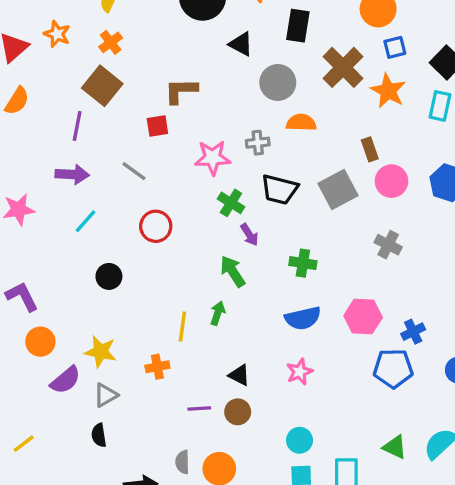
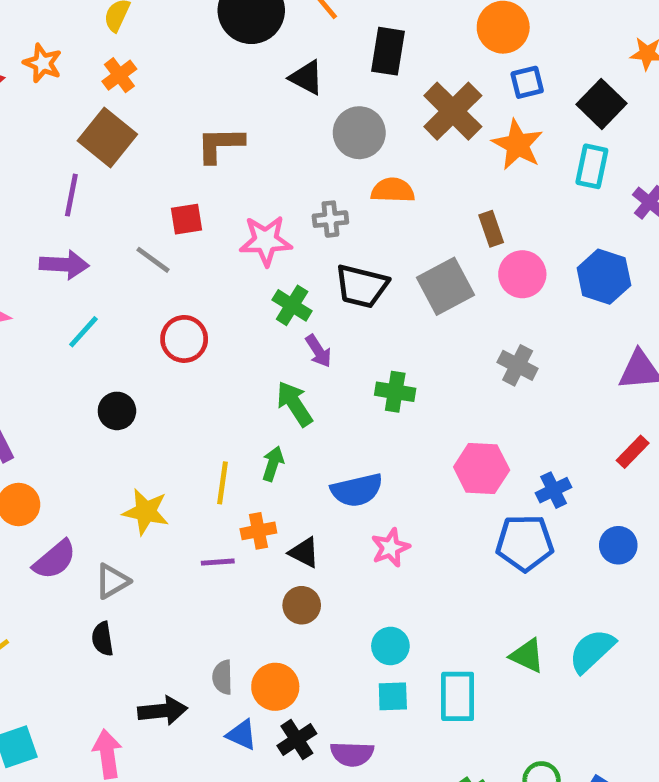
red square: (157, 126) -> (187, 219), moved
blue semicircle: (303, 318) -> (357, 490), moved
yellow star: (101, 352) -> (146, 512), moved
orange cross: (157, 367) -> (258, 531), moved
purple line: (199, 409) -> (218, 562), moved

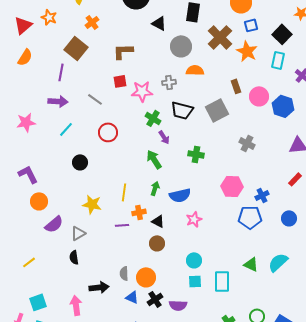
orange cross: (119, 75) -> (92, 22), moved
red square: (187, 219) -> (120, 81), moved
pink circle: (522, 274) -> (259, 96), moved
green arrow: (273, 464) -> (155, 188), moved

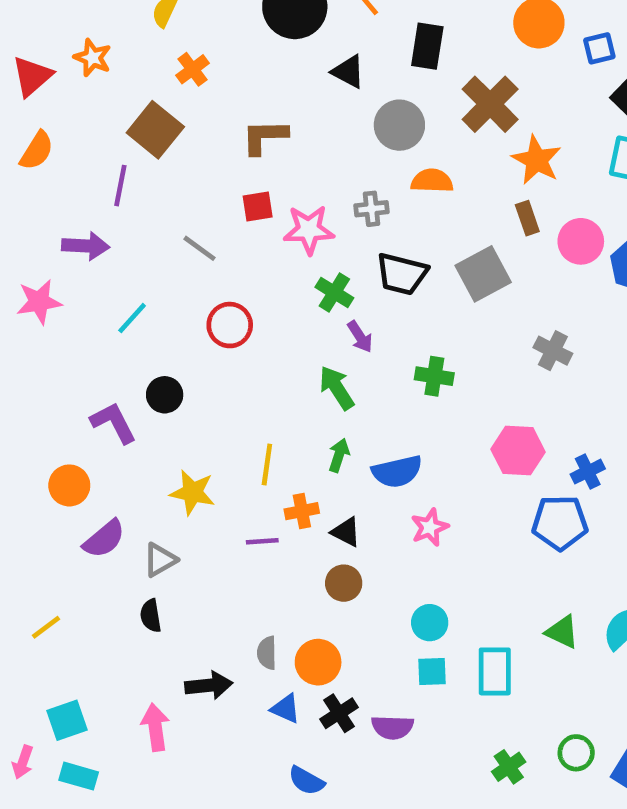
blue square: (251, 25) -> (599, 48), moved
orange star: (247, 51) -> (537, 160), moved
purple arrow: (58, 101) -> (86, 246), moved
purple L-shape: (28, 174) -> (113, 423), moved

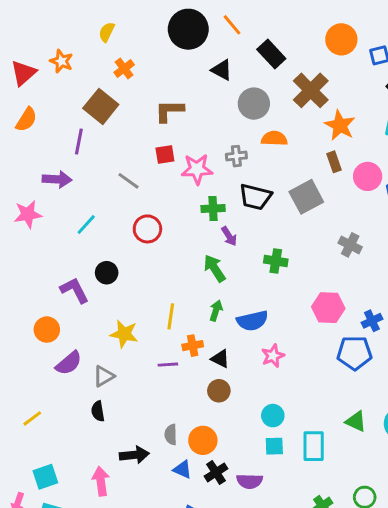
black rectangle: (427, 46) -> (271, 54), turned -52
green cross: (334, 292) -> (213, 209), turned -35

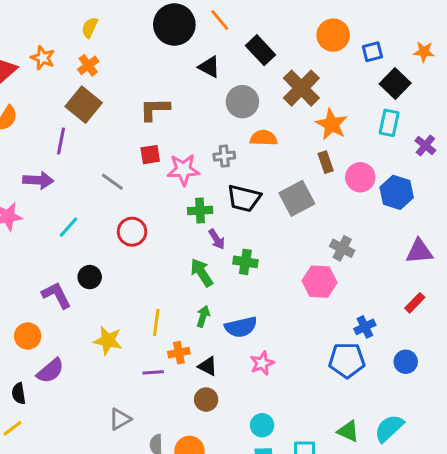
orange cross: (124, 69) -> (88, 65), moved
green cross: (276, 261) -> (245, 262), moved
pink hexagon: (328, 308) -> (320, 282), moved
gray triangle: (104, 376) -> (120, 419), moved
black semicircle: (98, 411) -> (19, 393), moved

